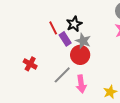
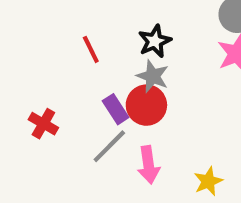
black star: (74, 24) -> (155, 41), moved
purple rectangle: (65, 39) -> (116, 109), moved

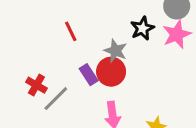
black star: (155, 41) -> (142, 28), moved
gray line: (109, 146) -> (56, 99), moved

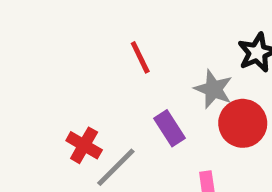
red circle: (111, 72) -> (243, 123), moved

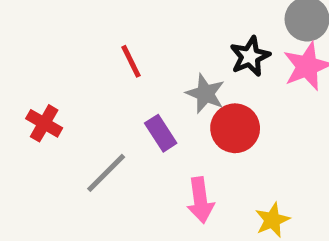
red cross: (84, 145) -> (44, 123), moved

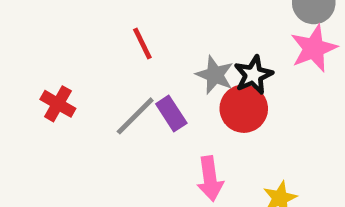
black star: (250, 56) -> (253, 75), moved
gray line: (106, 173) -> (135, 116), moved

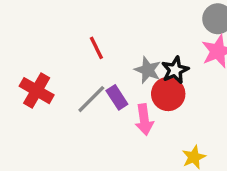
red cross: (58, 104) -> (37, 91), size x1.4
pink arrow: (210, 179) -> (144, 120), moved

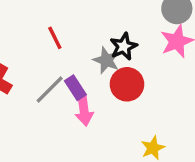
black star: (175, 70) -> (124, 46), moved
pink arrow: (144, 120) -> (84, 110), moved

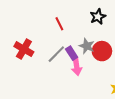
black star: (124, 46) -> (98, 17), moved
gray star: (106, 60) -> (87, 46), moved

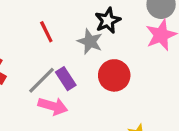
gray star: (87, 46) -> (90, 41), moved
pink arrow: (77, 66) -> (53, 106), moved, turned -66

